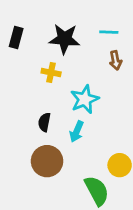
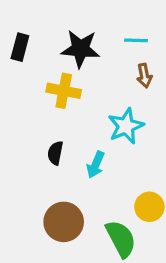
yellow cross: (51, 72) -> (64, 91), size x1.4
cyan star: (85, 99) -> (126, 126), moved
brown circle: (47, 161) -> (64, 222), moved

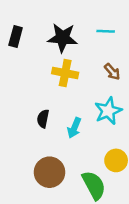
brown arrow: (144, 76) -> (112, 72), moved, turned -30
yellow cross: (64, 91) -> (65, 73), moved
cyan star: (126, 126) -> (108, 111), moved

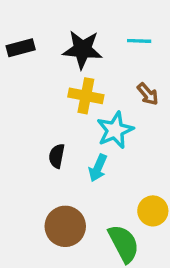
black rectangle: (16, 36) -> (21, 48), turned 60
cyan star: (108, 111) -> (115, 130), moved

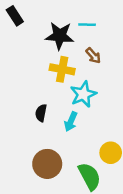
cyan line: (139, 41) -> (87, 25), moved
black rectangle: (21, 48) -> (15, 16), moved, turned 72
brown arrow: (148, 94) -> (93, 56), moved

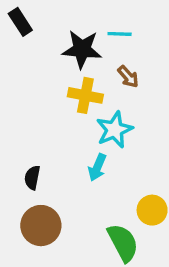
black semicircle: (41, 113) -> (32, 178), moved
brown circle: (47, 164) -> (41, 226), moved

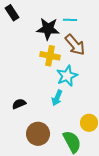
brown arrow: (128, 77) -> (75, 45), size x1.6
black semicircle: (32, 178) -> (19, 104), turned 56
brown circle: (41, 226) -> (38, 134), moved

